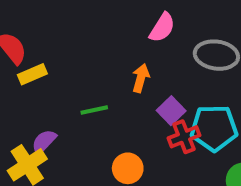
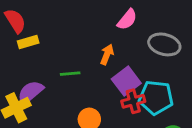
purple square: (171, 111) -> (126, 81), size x1.4
purple semicircle: (44, 142) -> (30, 92), size x1.4

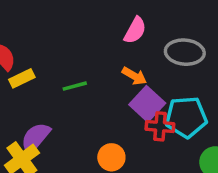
orange arrow: (107, 54) -> (134, 76), moved, turned 108
green line: (70, 74) -> (75, 86), moved
red cross: (133, 101) -> (160, 126), turned 30

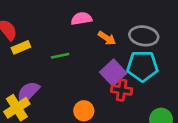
pink semicircle: (135, 30) -> (81, 19), moved, turned -132
orange arrow: (134, 76) -> (107, 38), moved
cyan pentagon: (186, 117) -> (142, 66), moved

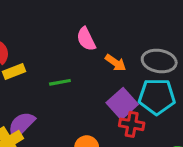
pink semicircle: (81, 19) -> (86, 39), turned -108

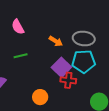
pink semicircle: (86, 39) -> (18, 27), moved

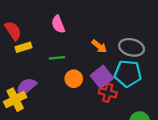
orange circle: (40, 97) -> (74, 79), moved

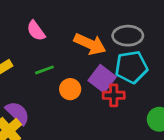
orange arrow: (99, 46) -> (90, 44), size x1.6
purple semicircle: (26, 87) -> (18, 113), turned 100

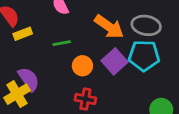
red cross: (114, 95) -> (85, 99), moved

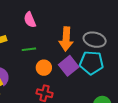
orange arrow: (109, 27) -> (66, 39), turned 55

